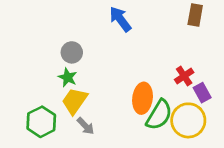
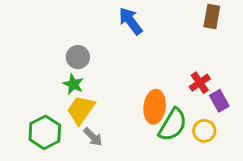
yellow circle: (188, 120) -> (204, 131), size x0.6

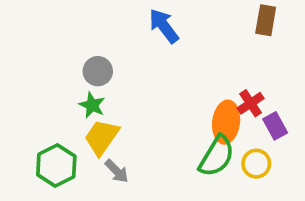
orange ellipse: (155, 107) -> (226, 122), moved

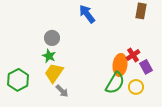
green hexagon: (56, 165) -> (18, 80), moved

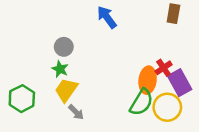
purple rectangle: (146, 67) -> (180, 83), size x1.5
yellow circle: (136, 87) -> (167, 107), size x1.5

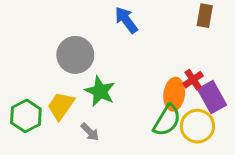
gray circle: (64, 47) -> (75, 55), size x1.6
green star: (60, 69) -> (100, 91), moved, size x1.5
yellow trapezoid: (66, 90) -> (61, 106), moved

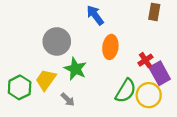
orange ellipse: (174, 94) -> (110, 47), moved

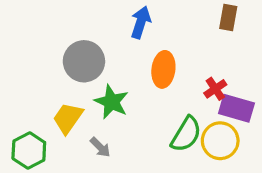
blue arrow: (95, 15) -> (141, 22), turned 55
purple rectangle: (160, 73) -> (236, 108), turned -45
green hexagon: (20, 87) -> (29, 150), moved

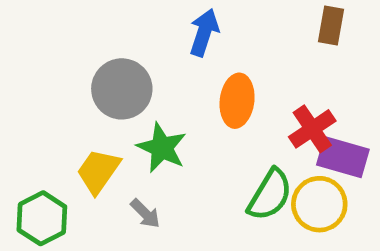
red cross: (215, 89) -> (312, 129), size x1.4

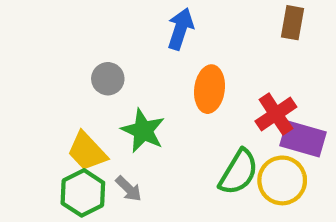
gray circle: (122, 89) -> (108, 79), size x0.6
yellow trapezoid: (98, 171) -> (87, 151), turned -78
green hexagon: (42, 218) -> (83, 193), moved

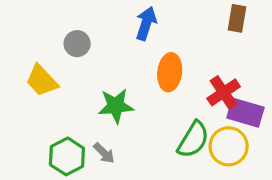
gray circle: (108, 79) -> (77, 44), moved
green star: (143, 131) -> (116, 106), turned -30
yellow trapezoid: (87, 151) -> (42, 81), moved

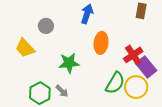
purple rectangle: (245, 113) -> (146, 67), turned 35

